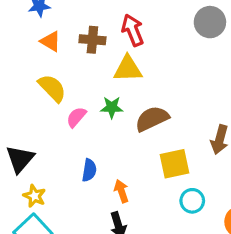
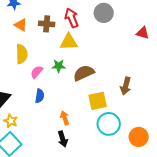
gray circle: (210, 22) -> (104, 13), moved
yellow semicircle: (52, 88) -> (22, 54), turned 42
blue semicircle: (89, 170) -> (40, 96), moved
cyan circle: (192, 201) -> (109, 124), size x1.5

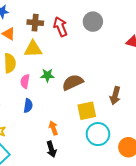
brown cross: (47, 24) -> (35, 23), moved
yellow triangle: (69, 42) -> (33, 49), moved
pink semicircle: (37, 72) -> (25, 81), turned -32

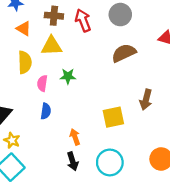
brown semicircle: (73, 82) -> (124, 53), moved
cyan circle: (98, 134) -> (110, 162), moved

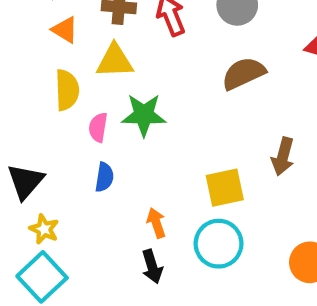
green star: (68, 76) -> (144, 115), size x1.5
cyan circle: (110, 162) -> (219, 244), moved

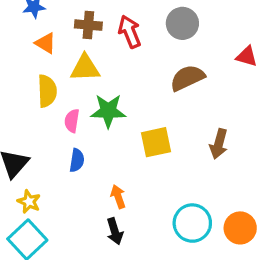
yellow square: (225, 188) -> (156, 142), moved
cyan circle: (219, 244) -> (192, 223), moved

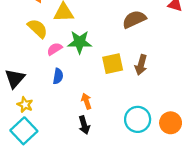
yellow semicircle: (47, 91) -> (38, 28), turned -45
pink semicircle: (72, 121) -> (55, 49), turned 49
brown arrow: (219, 144) -> (141, 65), moved

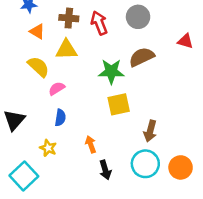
green star: (80, 42) -> (111, 72), moved
brown arrow: (141, 65) -> (150, 131), moved
yellow star: (25, 105) -> (48, 148), moved
black arrow: (84, 125) -> (105, 170), moved

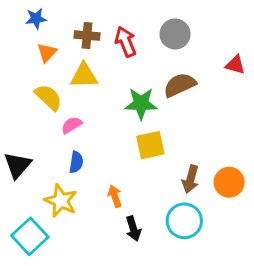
orange triangle: (37, 31) -> (47, 53), turned 42
yellow star: (48, 148) -> (61, 201), size x1.5
orange circle: (181, 167) -> (229, 182), moved

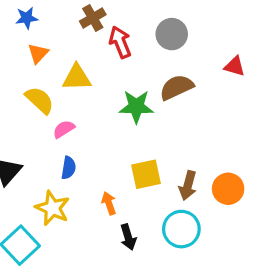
brown cross: (87, 36) -> (93, 18), moved, turned -35
yellow square: (150, 145) -> (146, 174), moved

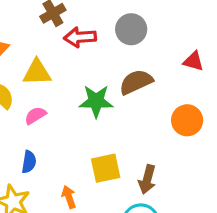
red arrow: (120, 42) -> (80, 37), turned -72
pink semicircle: (64, 129) -> (35, 116), moved
orange circle: (228, 189) -> (187, 120), moved

